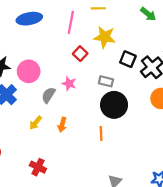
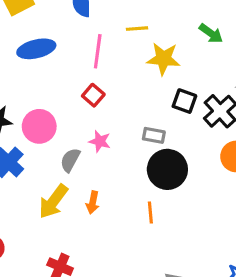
yellow star: (105, 37) -> (164, 59), moved
red square: (80, 54) -> (93, 95), moved
yellow arrow: (36, 123) -> (53, 201), size x1.6

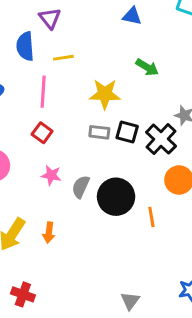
yellow line: (137, 29) -> (63, 58), moved
gray rectangle: (154, 135) -> (99, 132), moved
gray semicircle: (70, 160) -> (81, 187), moved
orange line: (150, 212) -> (151, 217), moved

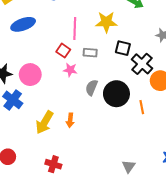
pink line: (43, 92) -> (75, 28), moved
gray rectangle: (99, 132) -> (90, 53), moved
black cross: (161, 139) -> (142, 64), moved
pink star: (51, 175) -> (70, 70), moved

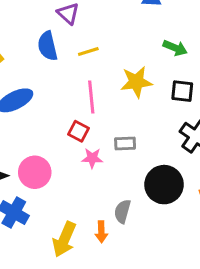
black square: (123, 48) -> (182, 91), moved
gray rectangle: (90, 53) -> (125, 144), moved
gray semicircle: (91, 88) -> (122, 211), moved

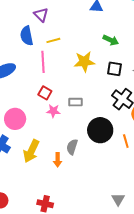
pink line: (91, 97) -> (43, 62), moved
yellow arrow: (64, 239) -> (31, 151), moved

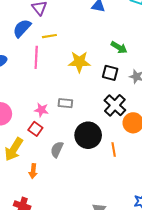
blue semicircle: (27, 36) -> (22, 28), turned 48
green arrow: (111, 40) -> (119, 47), moved
red square: (45, 93) -> (35, 129), moved
orange arrow: (58, 160) -> (33, 171), moved

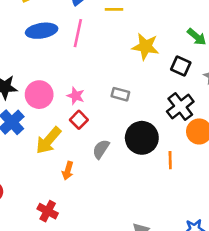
pink line: (36, 57) -> (78, 33), moved
pink star: (41, 110) -> (76, 96), moved

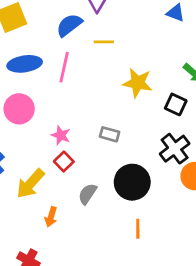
pink circle: (39, 95) -> (19, 109), moved
orange line: (170, 160) -> (138, 229), moved

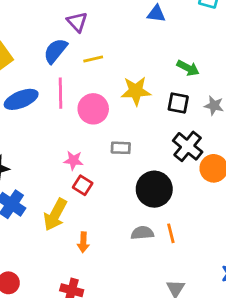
pink circle: (19, 109) -> (93, 109), moved
gray semicircle: (87, 194) -> (142, 233), moved, turned 65

